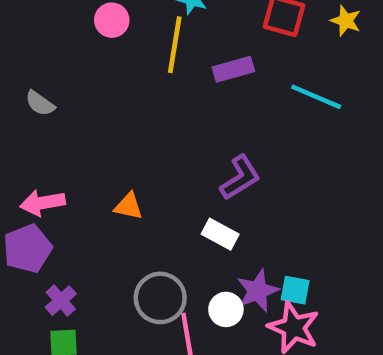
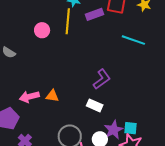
pink circle: (112, 20) -> (42, 30), moved
purple rectangle: (233, 69) -> (95, 14), moved
pink arrow: (43, 203) -> (29, 97), moved

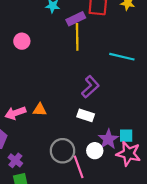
yellow line: (68, 21) -> (77, 37), moved
cyan line: (133, 40) -> (122, 57), moved

